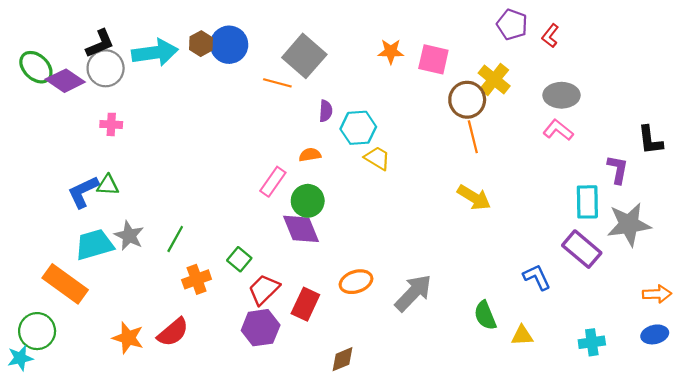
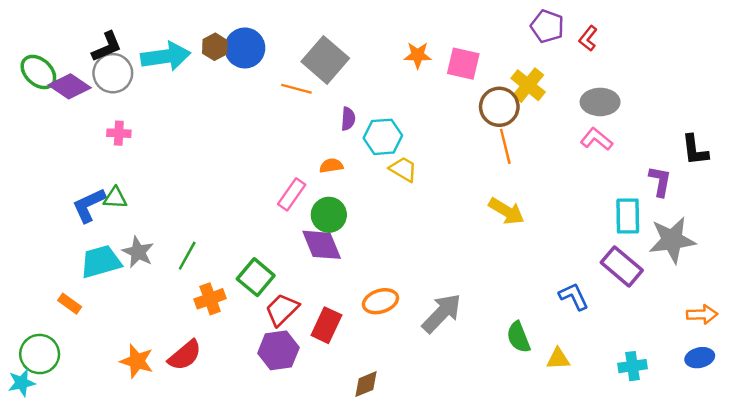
green square: (239, 259) -> (256, 277), size x1.4
orange rectangle: (65, 284) -> (70, 304), size x0.5

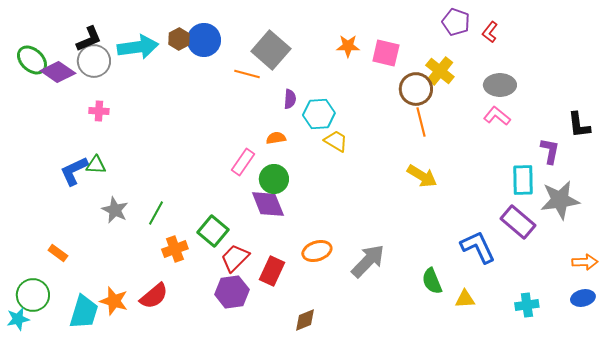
cyan trapezoid: (101, 262) -> (84, 312), moved, turned 123
blue L-shape: (574, 296) -> (478, 247), size x1.4

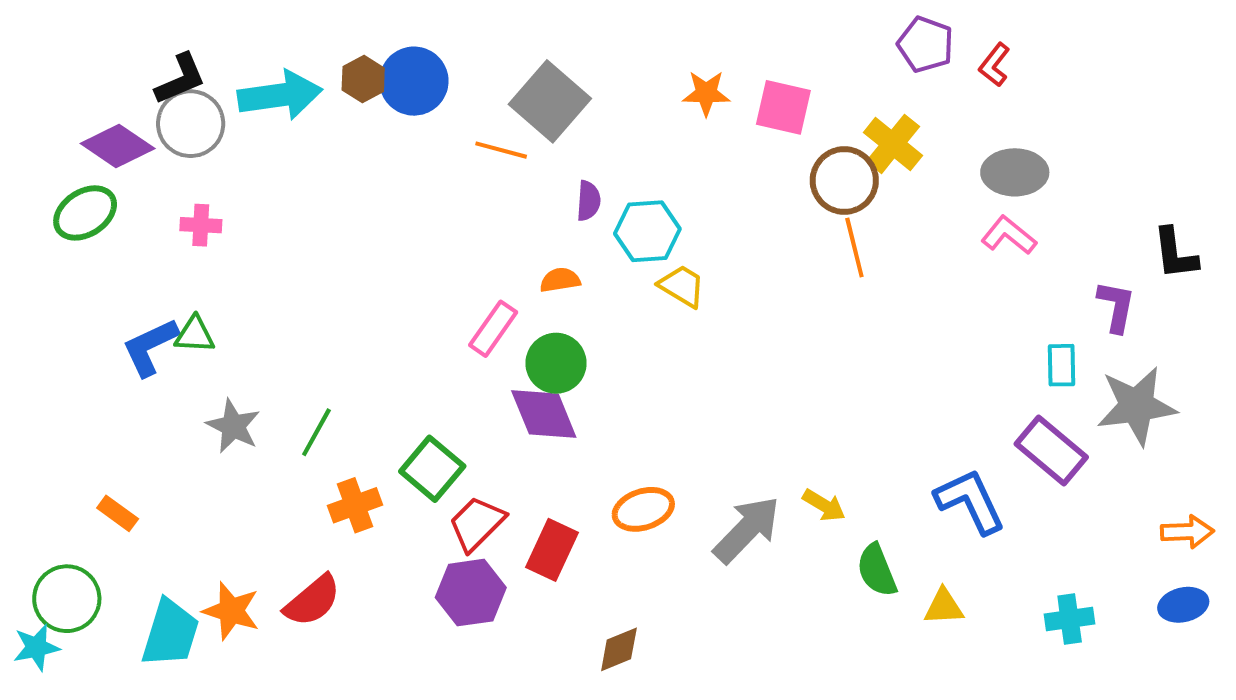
green ellipse: (32, 60) -> (85, 213), moved, turned -76
yellow arrow: (422, 176) -> (824, 505), moved, size x0.7
cyan rectangle: (523, 180) -> (1061, 365), size x0.7

